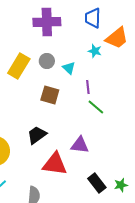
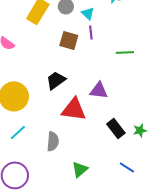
purple line: (88, 87) -> (91, 32), moved
green line: (96, 107) -> (125, 52), moved, turned -42

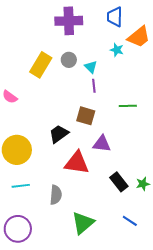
brown square: (69, 40) -> (86, 116), moved
cyan line: (18, 132) -> (21, 186), turned 36
green triangle: (80, 169) -> (83, 223), size x1.4

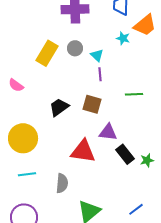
black trapezoid: (59, 134) -> (59, 107), moved
black rectangle: (119, 182) -> (125, 154), moved
green star: (143, 184) -> (147, 160), moved
blue line: (130, 221) -> (136, 209), turned -70

